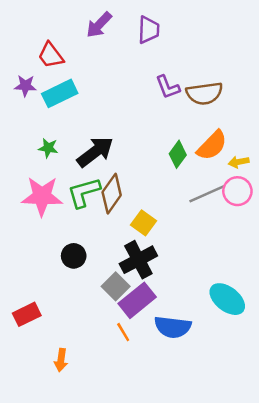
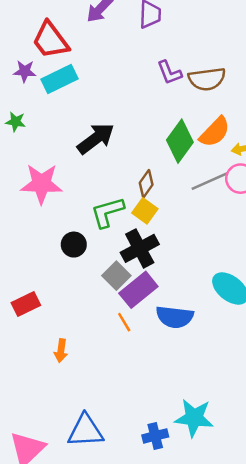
red trapezoid: (51, 55) -> (50, 40), size x1.4
green star: (48, 148) -> (16, 122), moved
green diamond: (178, 154) -> (180, 141), size x1.5
green L-shape: (84, 192) -> (107, 212), moved
brown diamond: (112, 194) -> (146, 184), moved, size x0.7

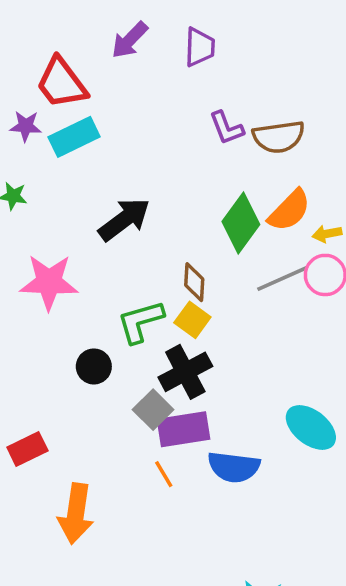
brown diamond: (146, 184) -> (194, 282), turned -32
purple rectangle: (138, 290) -> (184, 429), turned 30
orange arrow: (61, 351) -> (76, 514), size x1.8

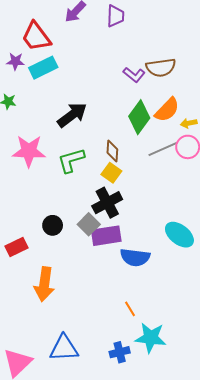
purple L-shape: (227, 128) -> (134, 75), moved, turned -30
green L-shape: (140, 322) -> (71, 160), moved
black circle: (94, 366) -> (53, 225), moved
orange line: (164, 474) -> (130, 309), moved

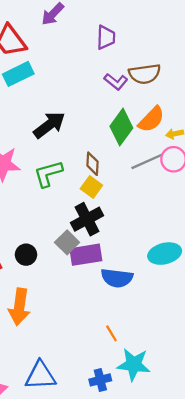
purple trapezoid: (115, 16) -> (106, 37), moved
black circle: (53, 225) -> (26, 255), moved
cyan ellipse: (179, 235) -> (165, 254), turned -52

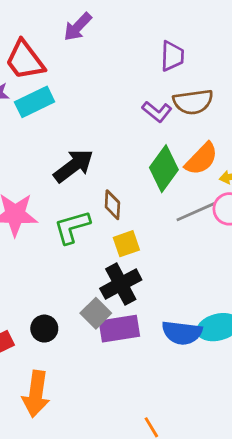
purple trapezoid: (106, 37) -> (172, 56), moved
brown diamond: (93, 164) -> (112, 205), moved
yellow square: (91, 187) -> (126, 244), turned 35
blue semicircle: (117, 278) -> (182, 333), moved

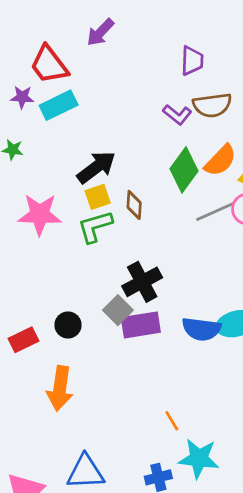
yellow square: (126, 244) -> (98, 197), moved

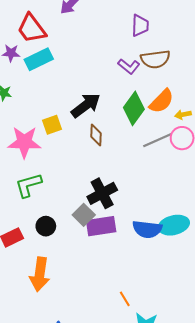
black arrow: (96, 167) -> (86, 105), moved
yellow square: (98, 197) -> (52, 125), moved
green L-shape: (95, 227) -> (28, 185), moved

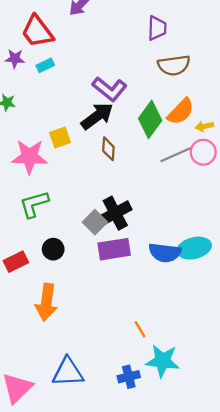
cyan rectangle: (39, 59) -> (45, 65), size x0.6
purple L-shape: (129, 66) -> (110, 89), moved, size x1.4
gray square: (84, 215) -> (95, 222), moved

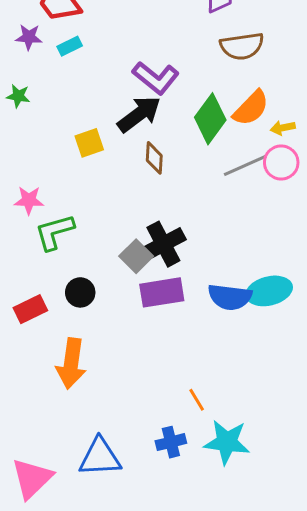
pink star: (29, 157) -> (29, 200), moved, size x0.6
blue cross: (129, 377) -> (171, 442), moved

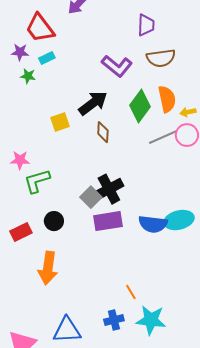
purple L-shape: (156, 78) -> (117, 66), moved
green star: (18, 96) -> (28, 76), moved
orange semicircle: (251, 108) -> (167, 99), turned -56

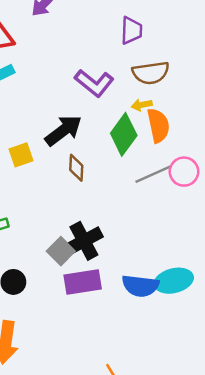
yellow arrow: (188, 112) -> (142, 105), moved

